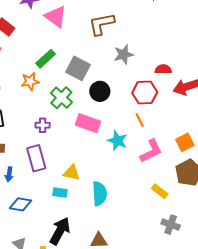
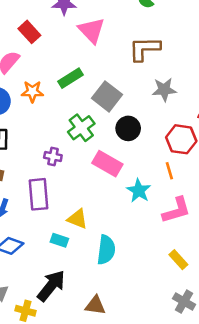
orange star: (30, 81) -> (32, 92), moved

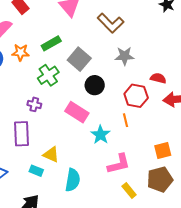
brown L-shape: (144, 49) -> (111, 23), turned -136
green cross: (81, 128) -> (48, 75), moved
pink L-shape: (176, 210) -> (119, 164), moved

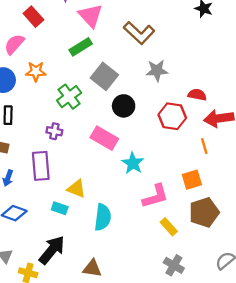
green rectangle: (51, 43) -> (81, 47), moved
orange line: (126, 120) -> (204, 146), moved
orange square: (163, 151) -> (192, 180), moved

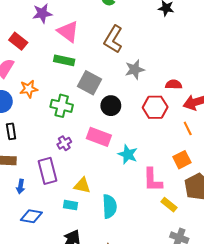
brown L-shape: (139, 33) -> (113, 39), turned 88
green rectangle: (81, 47) -> (64, 60), turned 54
green cross: (69, 97) -> (62, 106), turned -30
purple cross: (54, 131) -> (64, 143), moved, turned -32
pink L-shape: (155, 196) -> (153, 180), turned 115

